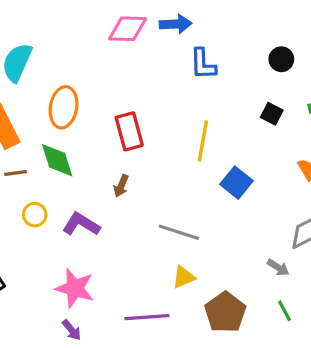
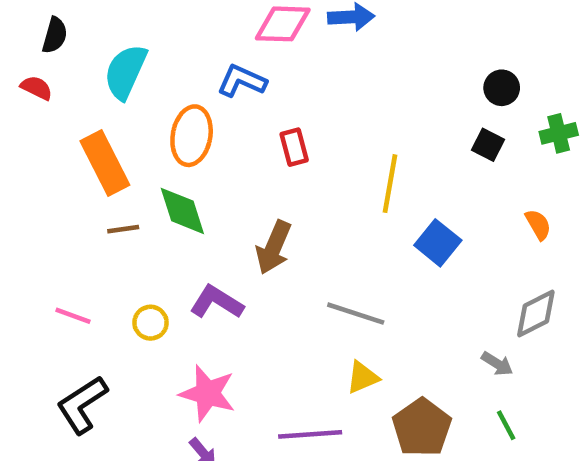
black circle: (281, 59) -> (502, 88), moved
blue L-shape: (203, 64) -> (242, 81), moved, turned 116
red rectangle: (129, 131) -> (294, 147), moved, size x0.7
brown arrow: (121, 186) -> (274, 247), size x1.6
yellow circle: (35, 215) -> (151, 323), moved

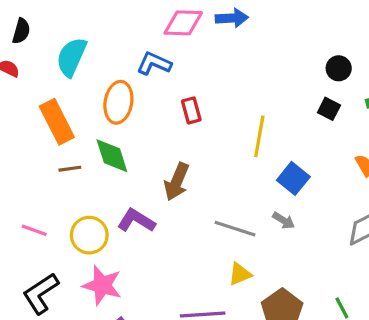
yellow circle: (151, 323) -> (89, 235), size x1.5
gray arrow: (497, 364) -> (284, 221), moved
pink star: (208, 393) -> (102, 285), moved

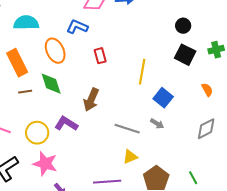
cyan semicircle: (71, 57) -> (26, 23), turned 65
black circle: (339, 68) -> (183, 26), moved
orange ellipse: (118, 102) -> (55, 51), turned -35
black square: (329, 109) -> (185, 55), size x1.5

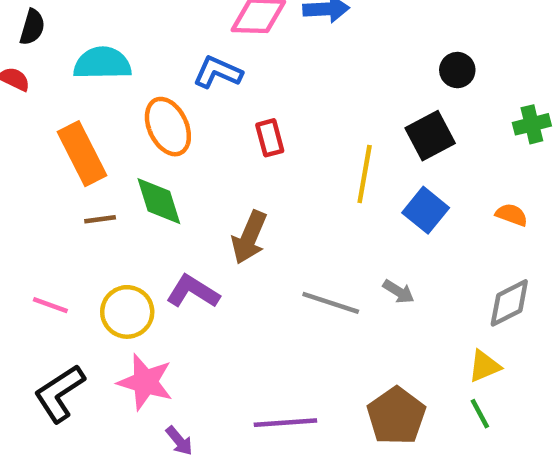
black square: (185, 55) -> (430, 136), moved, turned 35
orange semicircle: (207, 90) -> (512, 215), turned -40
blue square: (163, 98) -> (426, 210), moved
yellow triangle: (130, 157) -> (484, 366), moved

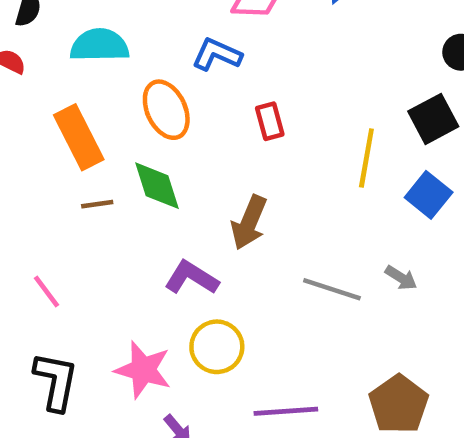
pink line: (50, 305) -> (46, 292), turned 33
yellow circle: (127, 312) -> (217, 347), moved
black L-shape: (59, 393) -> (56, 381), turned 134

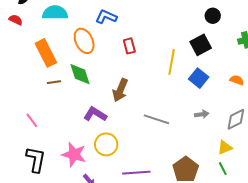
gray arrow: (401, 278) -> (202, 114), moved, turned -40

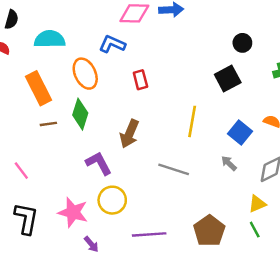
yellow line: (172, 62) -> (192, 121), moved
green diamond: (80, 74) -> (80, 114), turned 35
blue square: (199, 78) -> (240, 133), moved
purple L-shape: (95, 114) -> (99, 163), turned 30
gray arrow: (202, 114) -> (229, 163), turned -128

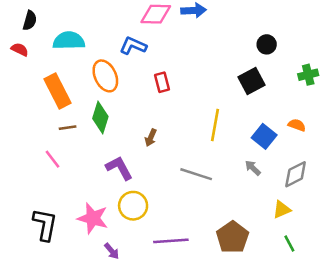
brown arrow: (129, 134) -> (151, 138), size x0.6
pink line: (21, 171) -> (52, 159), moved
green line: (255, 230) -> (289, 243), moved

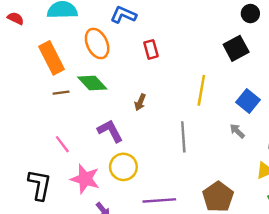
green diamond: (100, 117) -> (92, 83), turned -60
pink line: (52, 159) -> (62, 144), moved
gray line: (196, 174) -> (183, 137), turned 68

